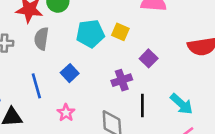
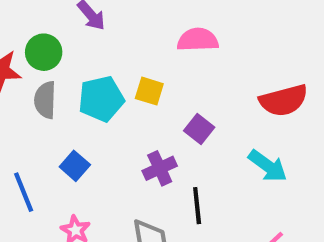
gray semicircle: (41, 39) -> (45, 100), moved
cyan arrow: (182, 104) -> (268, 166), moved

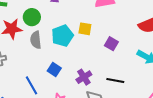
purple cross: (160, 168) -> (84, 77), moved
black line: (197, 206) -> (115, 81), turned -66

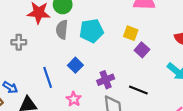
yellow square: (85, 29) -> (131, 33), moved

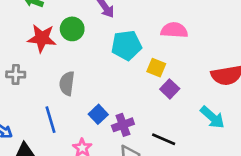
gray semicircle: (62, 30) -> (67, 83), moved
cyan pentagon: (91, 31) -> (126, 45), moved
blue square: (75, 65) -> (98, 114), moved

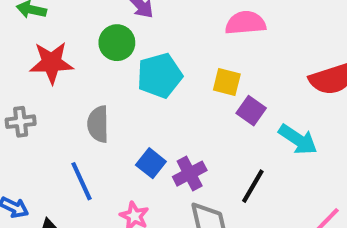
green circle: (72, 29) -> (117, 43), moved
cyan pentagon: (126, 45) -> (160, 76), moved
cyan arrow: (212, 117) -> (298, 139), moved
black line: (164, 139) -> (253, 186), turned -75

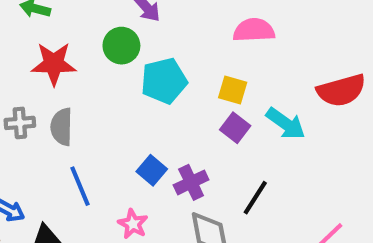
purple square: (251, 111) -> (235, 128), moved
gray semicircle: (98, 124) -> (62, 127), moved
cyan arrow: (298, 139) -> (286, 124), moved

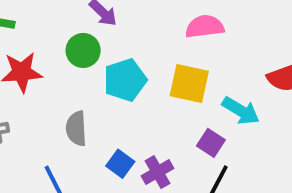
yellow square: (233, 90) -> (189, 83), size x1.5
gray semicircle: (62, 127) -> (76, 128), moved
purple square: (235, 128) -> (211, 143), moved

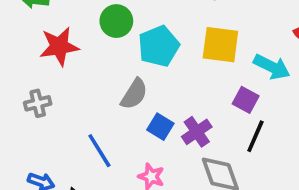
gray semicircle: (76, 128) -> (134, 94), moved, turned -140

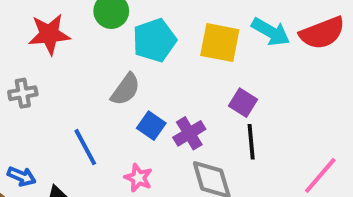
cyan arrow: (272, 67) -> (271, 32), moved
black line: (255, 136) -> (251, 142), turned -32

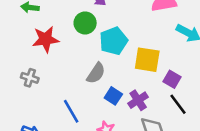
yellow square: (220, 43) -> (147, 60), moved
gray cross: (23, 93) -> (30, 78), turned 30
black line: (251, 142) -> (178, 104), turned -30

